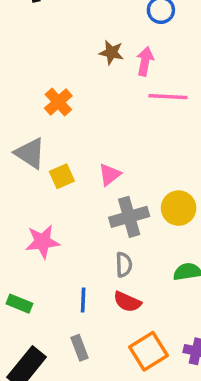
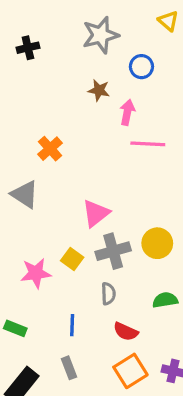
brown star: (111, 52) -> (99, 90), moved
pink triangle: (110, 174) -> (96, 213), size x1.4
yellow square: (62, 176) -> (72, 259), moved, turned -30
red semicircle: (127, 302) -> (126, 332), moved

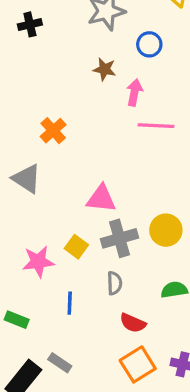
pink triangle: (96, 213) -> (101, 199), turned 44
blue line: (72, 325) -> (70, 303), moved
gray rectangle: (69, 368) -> (60, 363), moved, turned -35

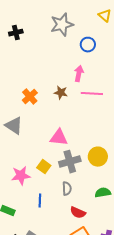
brown star: (105, 69) -> (61, 93), moved

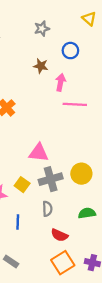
gray star: (62, 25) -> (42, 29), size x0.6
brown star: (61, 93) -> (41, 66), moved

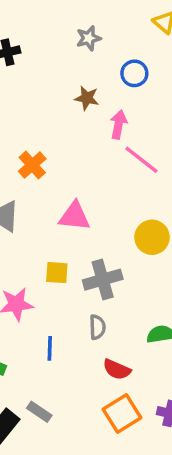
pink line: (75, 104) -> (141, 160), turned 35
pink triangle: (39, 153) -> (74, 216), moved
yellow circle: (81, 174) -> (152, 237), moved
yellow square: (22, 185) -> (57, 273), moved, turned -32

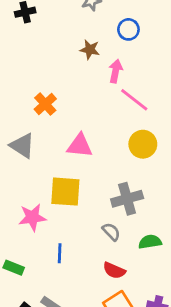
yellow circle: (152, 237) -> (143, 144), moved
yellow square: (57, 273) -> (65, 192), size x1.6
gray cross: (103, 280) -> (127, 199), moved
gray semicircle: (97, 327) -> (111, 232), moved, turned -42

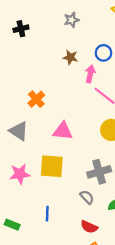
blue circle: (128, 29) -> (103, 53), moved
pink star: (32, 217) -> (20, 174), moved

